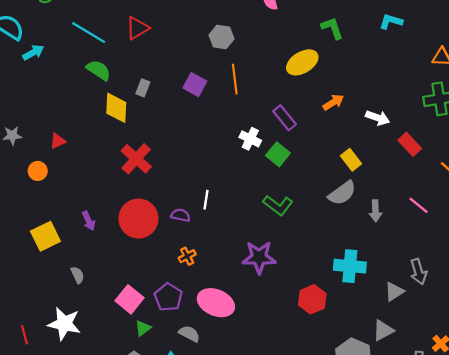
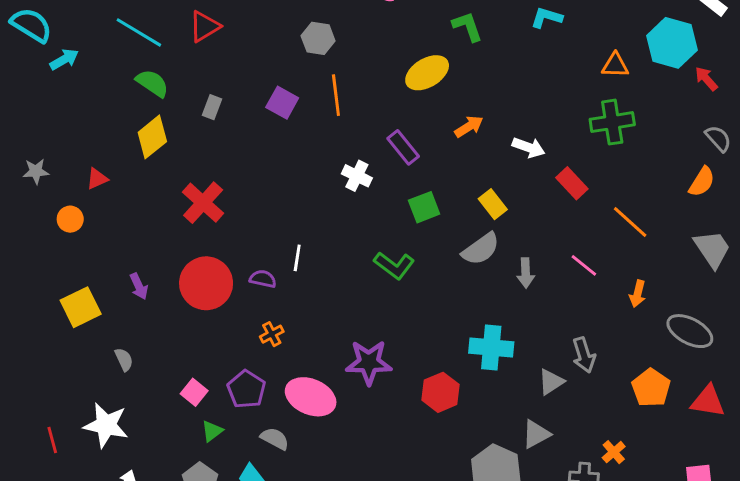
yellow diamond: (116, 108) -> (152, 137), moved, turned 48
green square: (278, 154) -> (424, 207), moved, turned 30
purple star: (259, 257) -> (369, 362), moved
pink square: (130, 299) -> (194, 392), size x0.7

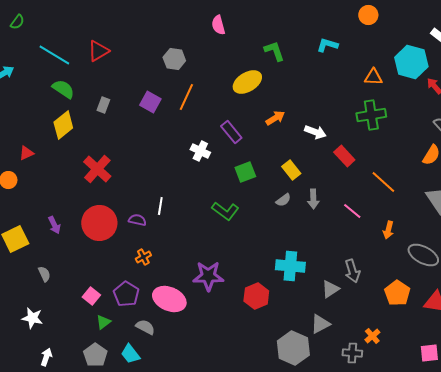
orange line: (336, 95) -> (186, 97), turned 32
gray semicircle: (481, 249) -> (283, 200), size x0.6
gray arrow: (526, 273) -> (313, 199), moved
white star: (106, 425) -> (32, 318), size x0.7

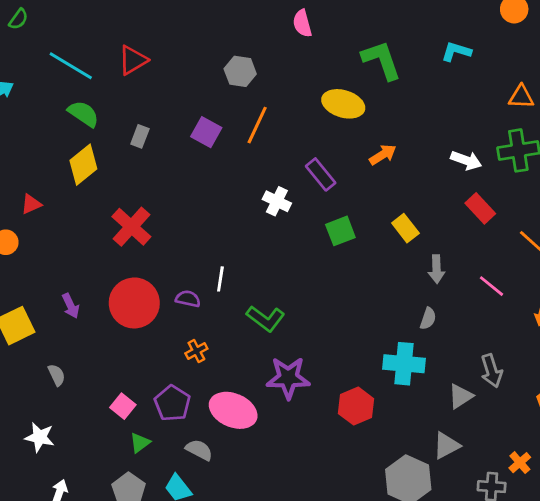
green L-shape: (274, 51) -> (381, 60), size x1.4
yellow ellipse: (247, 82) -> (343, 104), turned 48
white arrow: (315, 132) -> (466, 160), moved
gray semicircle: (283, 200) -> (428, 319), moved, turned -35
green L-shape: (225, 211) -> (266, 319), moved

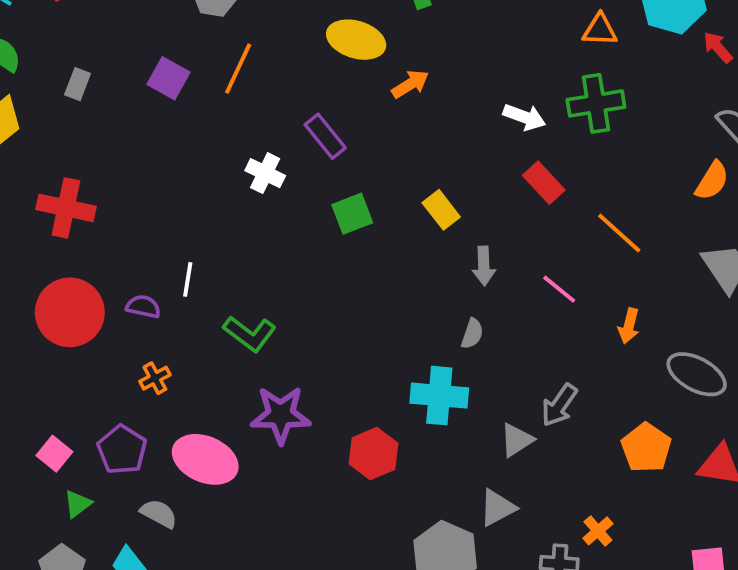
orange arrow: (383, 155) -> (410, 84), moved
red cross: (131, 227) -> (66, 208), turned -30
gray arrow: (492, 371) -> (559, 405), turned 52

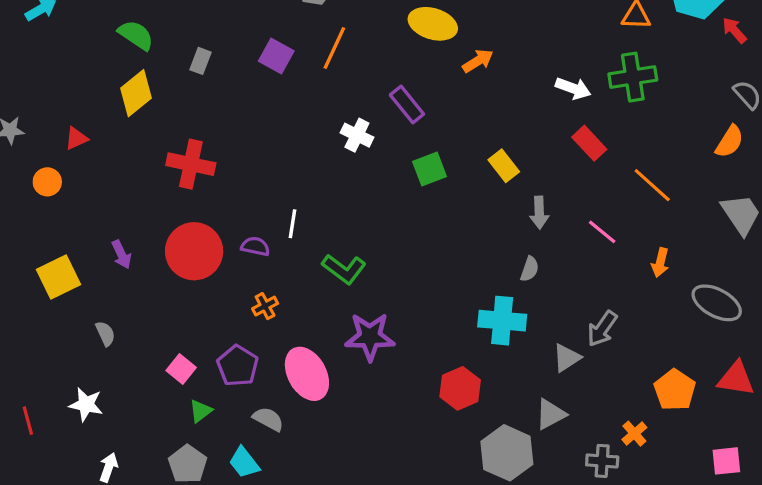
orange pentagon: (646, 448) -> (675, 390), moved
red hexagon: (374, 454) -> (460, 388), moved
pink ellipse: (205, 459) -> (307, 374), turned 38

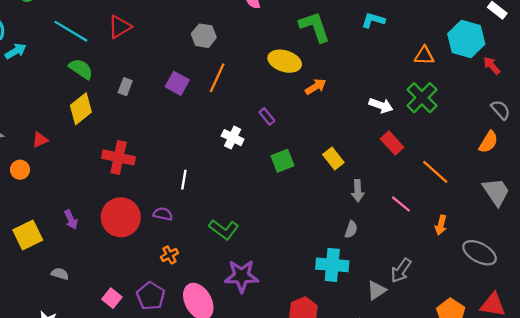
green cross: (633, 77) -> (422, 98), turned -36
purple rectangle: (407, 104) -> (267, 117), size x0.7
white line: (292, 224) -> (184, 180), moved
gray semicircle: (105, 334) -> (60, 274), turned -49

